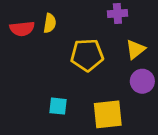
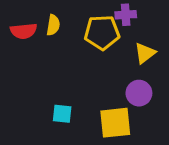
yellow pentagon: (87, 55) -> (102, 32), moved
purple circle: (142, 81) -> (139, 93), moved

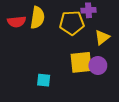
yellow semicircle: (53, 25) -> (37, 18), size x1.5
yellow square: (115, 123) -> (81, 62), moved

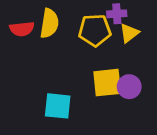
yellow triangle: (102, 37) -> (129, 33), moved
cyan square: (44, 80) -> (58, 106), size x1.5

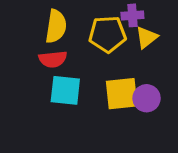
red semicircle: (22, 29) -> (53, 59), moved
cyan square: (58, 106) -> (65, 90), moved

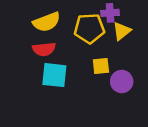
yellow semicircle: (56, 26) -> (47, 22), turned 60
yellow square: (122, 94) -> (101, 66), moved, size x0.6

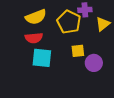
yellow pentagon: (89, 28) -> (69, 22), turned 30
yellow triangle: (122, 31) -> (103, 24), moved

